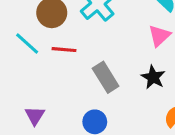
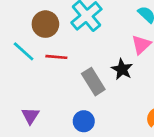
black star: (153, 77) -> (122, 69), moved

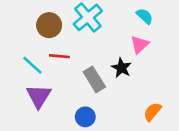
cyan line: (24, 51) -> (32, 65), moved
purple triangle: (30, 116) -> (39, 96), moved, size x1.5

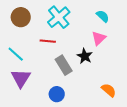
brown circle: (49, 25) -> (21, 17), moved
red line: (59, 56) -> (48, 41), moved
orange semicircle: (152, 112) -> (109, 90), turned 91

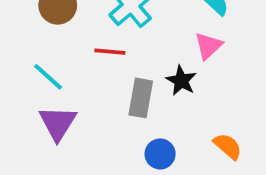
gray rectangle: (64, 65) -> (141, 98), turned 42
blue circle: (57, 94) -> (160, 154), moved

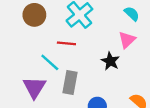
cyan line: (48, 77) -> (50, 62), moved
gray rectangle: (141, 98) -> (70, 83), moved

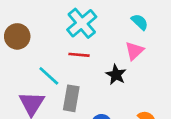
brown circle: (34, 15) -> (17, 36), moved
red line: (66, 43) -> (79, 55), moved

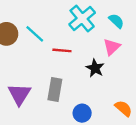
cyan cross: (82, 23) -> (82, 18), moved
cyan line: (49, 76) -> (35, 34), moved

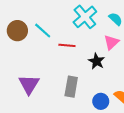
gray rectangle: (55, 89) -> (71, 87), moved
blue circle: (82, 113) -> (101, 101), moved

